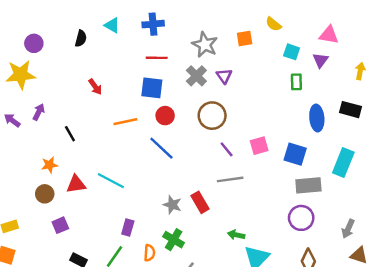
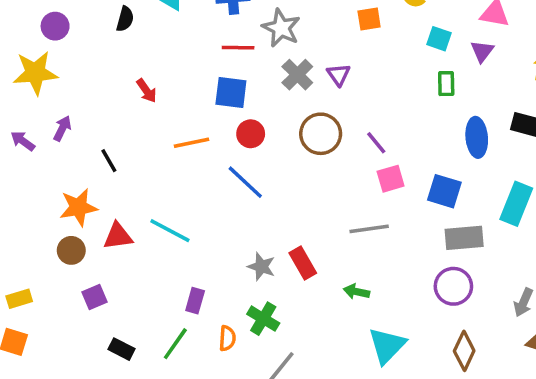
gray star: (205, 45) -> (281, 28), moved
purple line: (227, 149) -> (376, 143), moved
orange star: (50, 165) -> (78, 207), size x1.5
gray line: (230, 179) -> (369, 229), moved
green arrow: (236, 235) -> (357, 292), moved

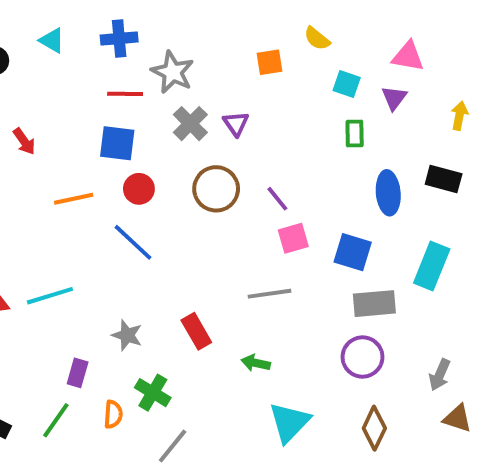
cyan line: (170, 231) -> (50, 296), turned -45
gray star: (261, 267) -> (127, 335), moved

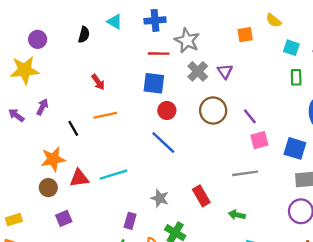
orange line: (74, 199) -> (105, 115), moved

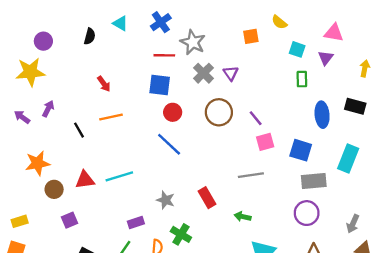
blue cross: (155, 20) -> (161, 22), turned -30
orange star: (53, 159) -> (37, 163), moved
purple rectangle: (130, 221) -> (136, 223), turned 56

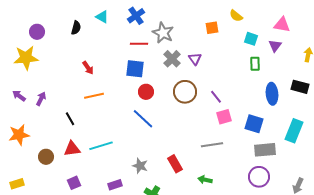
purple arrow: (48, 109) -> (41, 99), moved
black line: (79, 130) -> (70, 119), moved
orange star: (37, 163) -> (19, 135), moved
purple square: (69, 220) -> (74, 183), moved

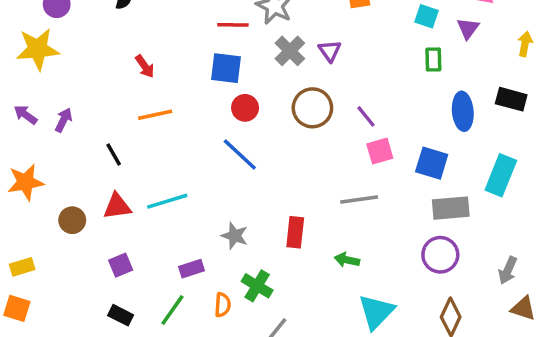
red rectangle: (175, 164) -> (295, 232), turned 36

